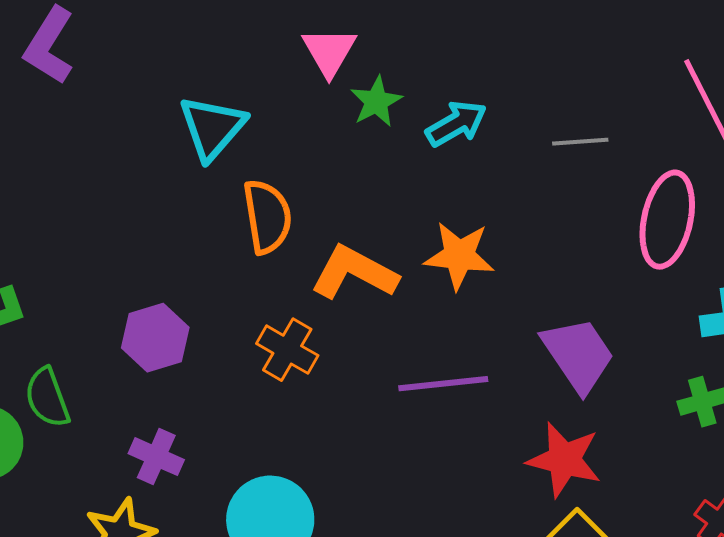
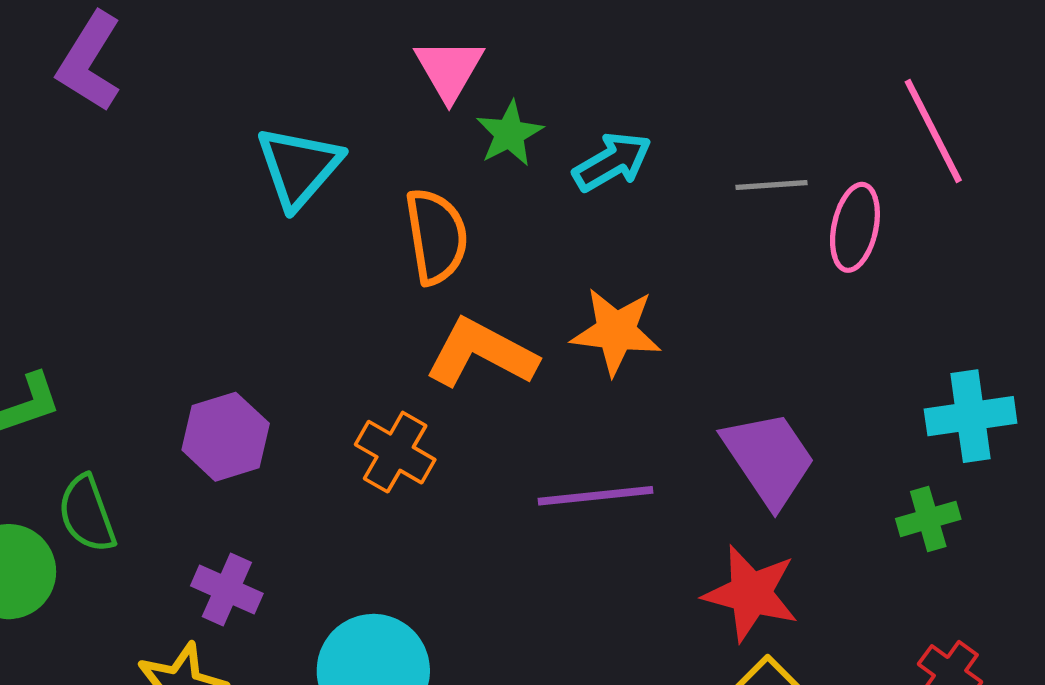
orange semicircle: (267, 217) -> (436, 236), moved
pink ellipse: (667, 220) -> (855, 227), moved, size x0.7

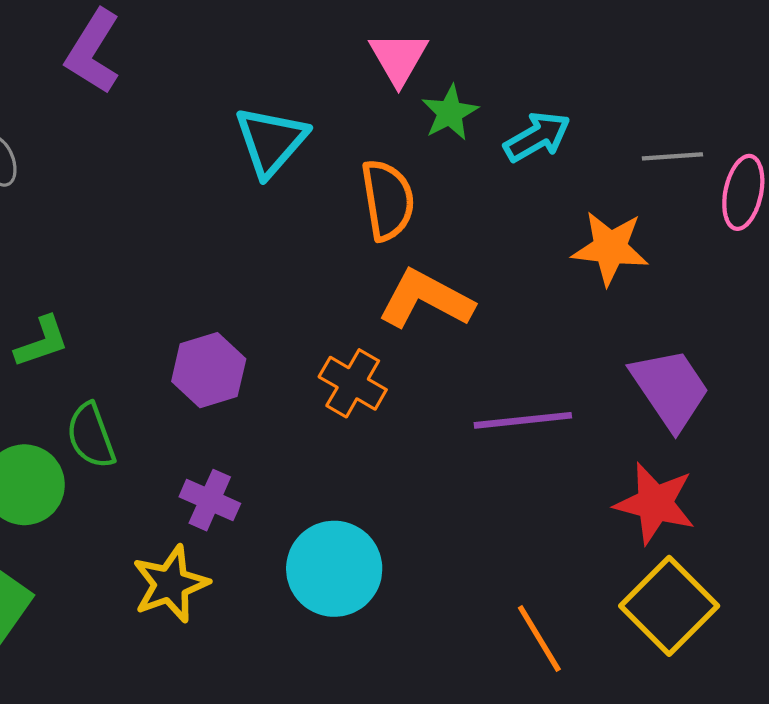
orange star: (616, 331) -> (610, 248), moved

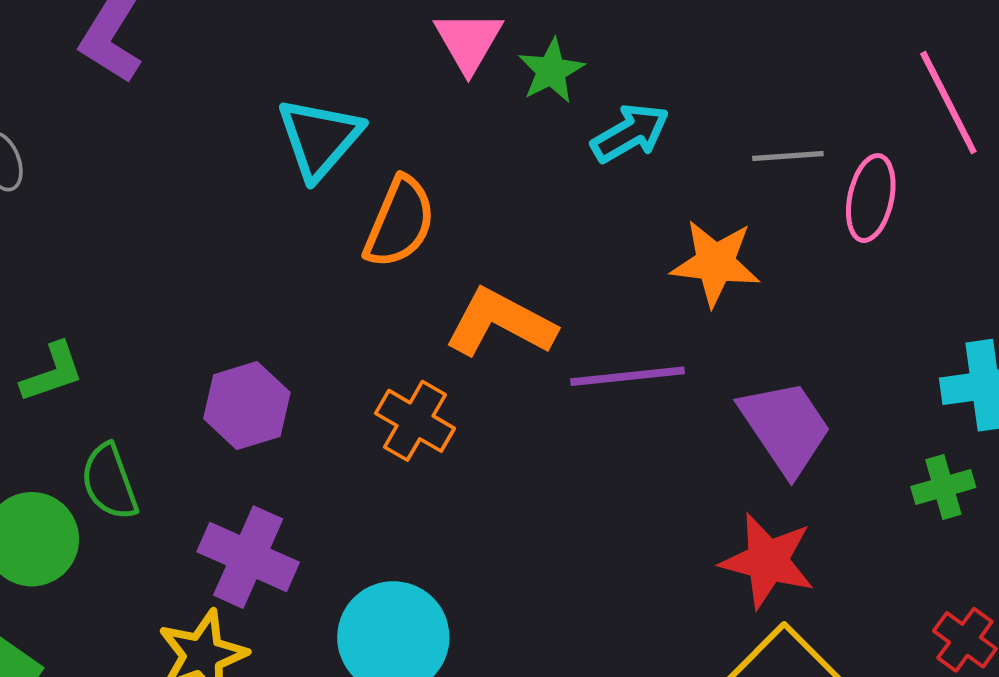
green star: (450, 113) -> (551, 71), moved
orange semicircle: (388, 200) -> (400, 222), moved, turned 32
purple line: (523, 420) -> (628, 376), moved
purple cross: (210, 500) -> (248, 557), size x1.4

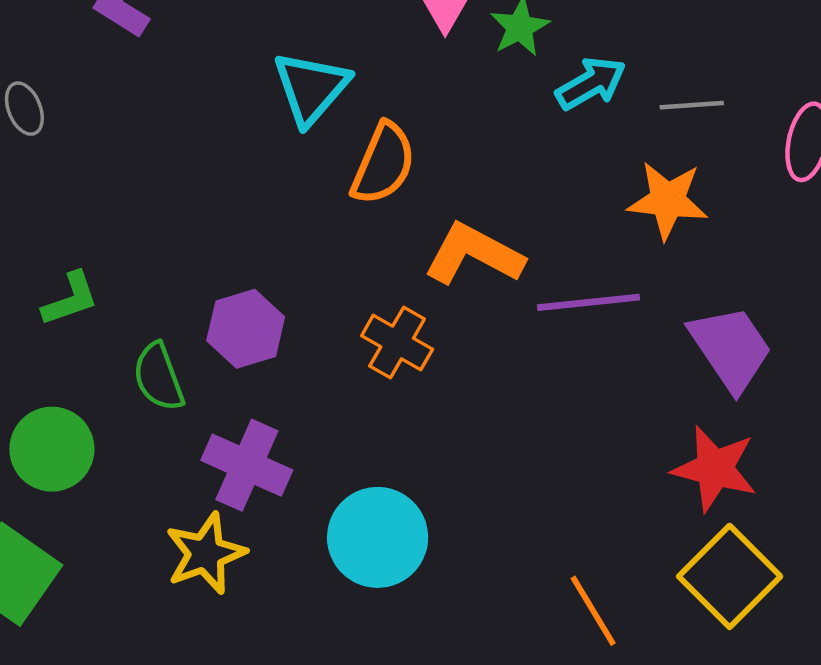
gray line: (788, 156) -> (692, 105), moved
green semicircle: (109, 482) -> (159, 377), moved

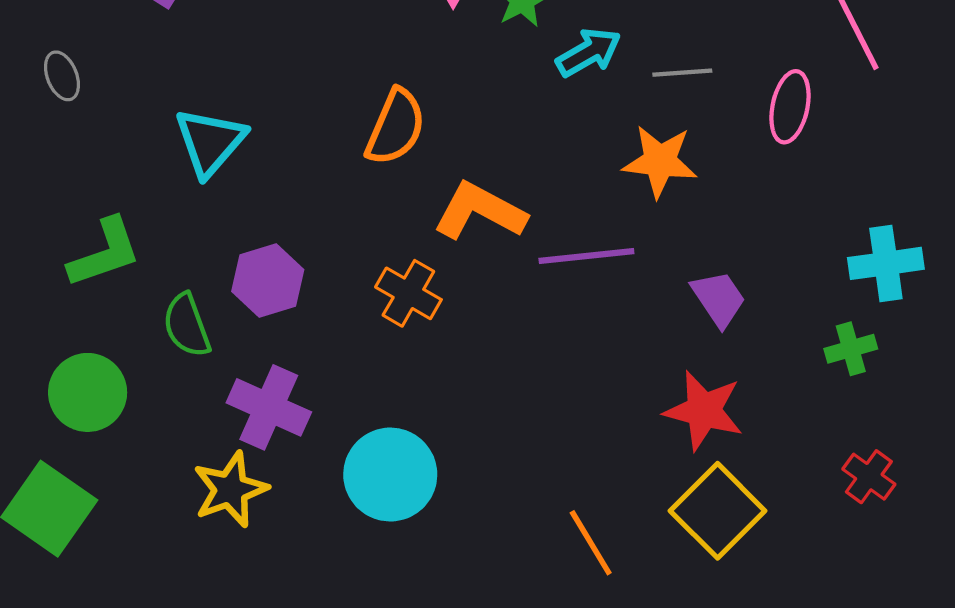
cyan triangle: (311, 88) -> (210, 142), moved
green L-shape: (70, 299) -> (105, 253), size x1.4
purple trapezoid: (731, 348) -> (719, 299), size x0.7

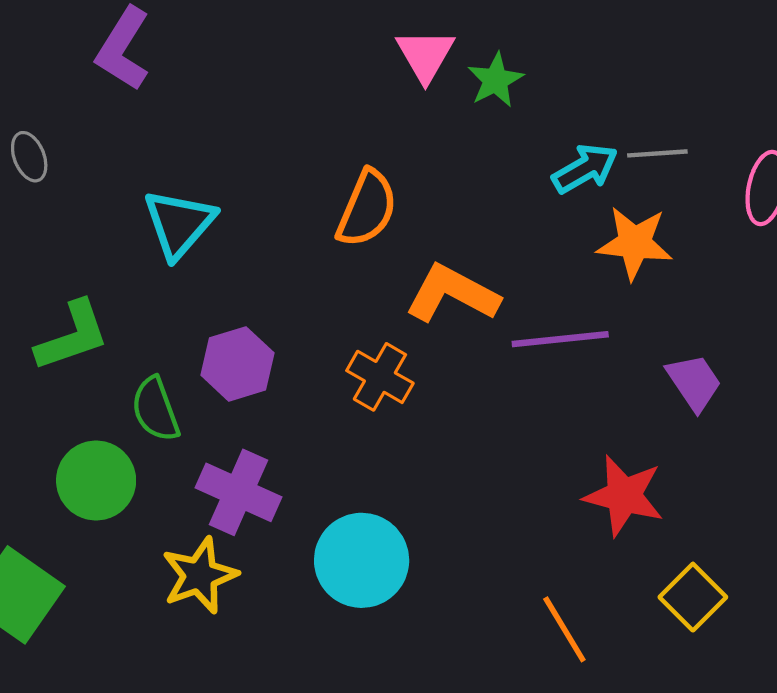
cyan arrow: (589, 52) -> (585, 169), moved
green circle: (88, 392) -> (96, 480), moved
red star: (704, 411) -> (624, 496), moved
yellow square: (718, 511) -> (693, 597), size x0.7

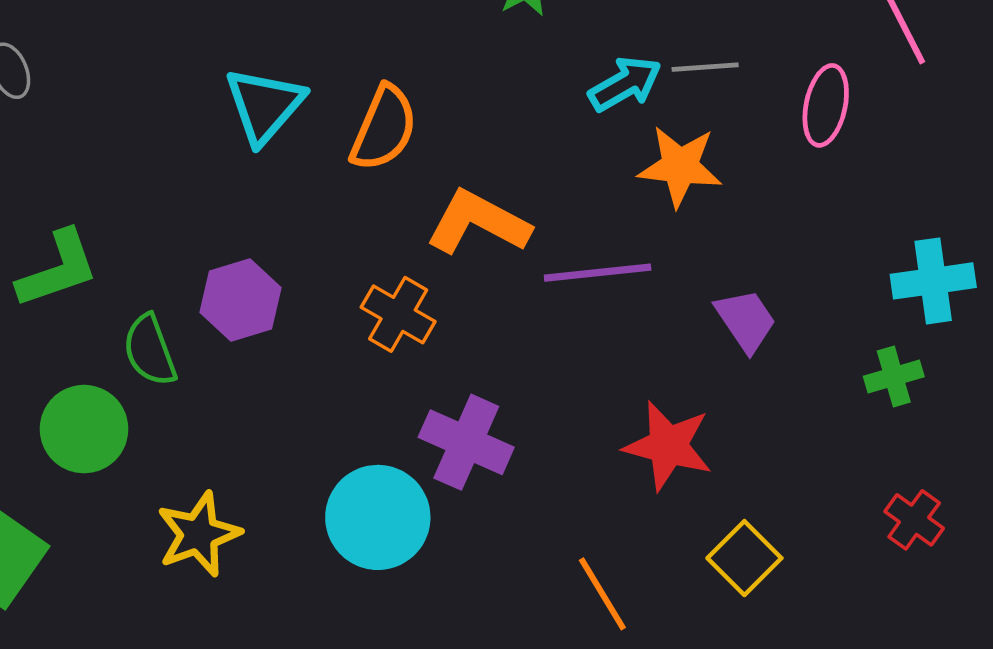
cyan triangle: (179, 224) -> (264, 105), moved
purple cross: (239, 492) -> (466, 442), moved

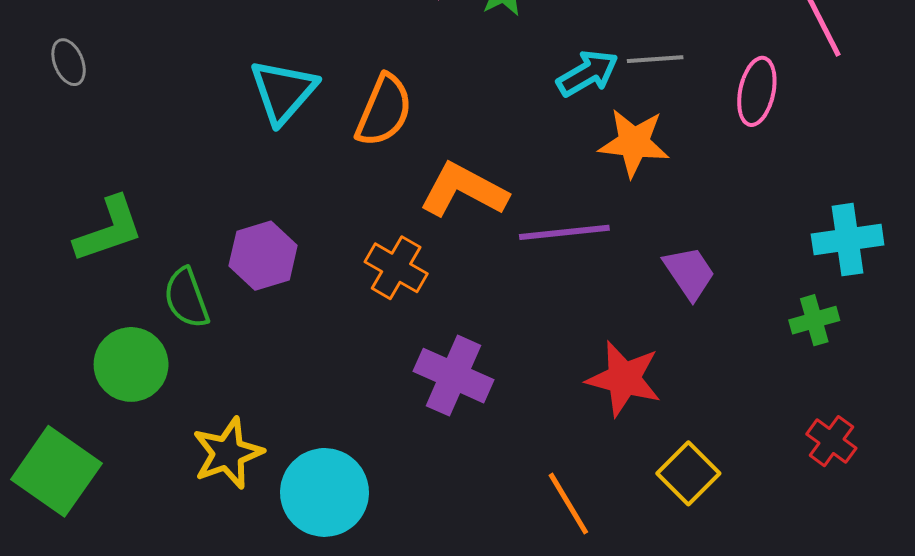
cyan circle: (378, 517) -> (325, 492), moved

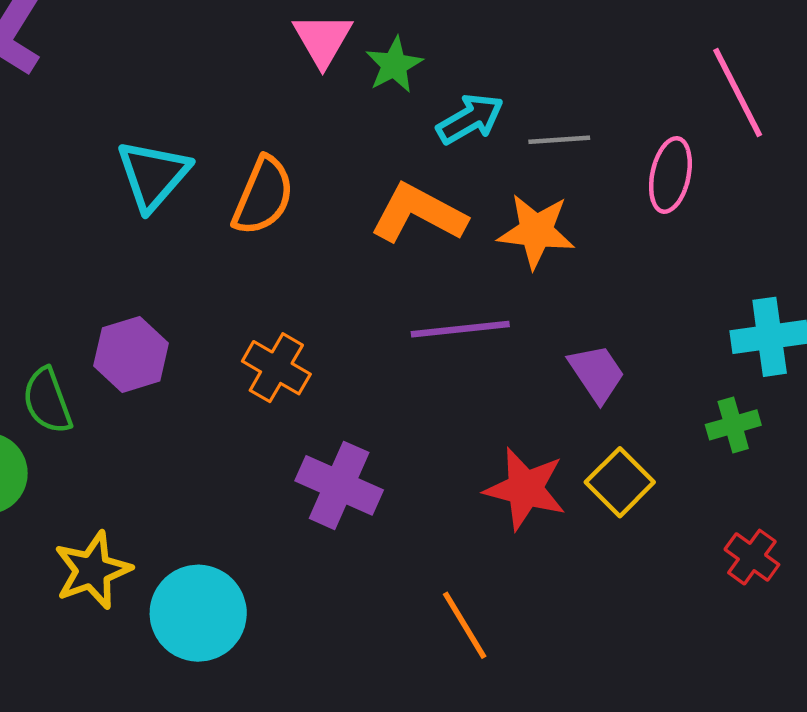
cyan arrow: (588, 73) -> (470, 119), moved
orange L-shape: (464, 190) -> (418, 214), moved
yellow square: (688, 473) -> (620, 482), moved

